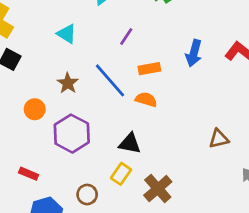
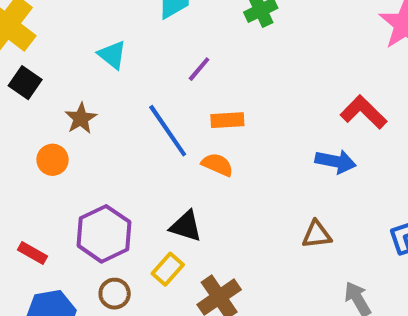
blue arrow: (194, 53) -> (336, 161), moved, turned -100
brown star: (68, 83) -> (81, 118), moved
purple hexagon: (72, 134) -> (104, 234), moved

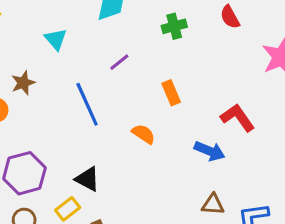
orange rectangle: (227, 120) -> (171, 93), moved, turned 60
orange semicircle: (217, 165) -> (144, 134), moved
brown triangle: (317, 235) -> (213, 204), moved

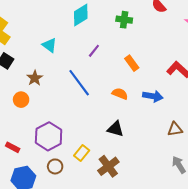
green cross: (174, 26) -> (124, 20), turned 35
blue arrow: (210, 151) -> (153, 96), moved
black triangle: (87, 179) -> (116, 129), moved

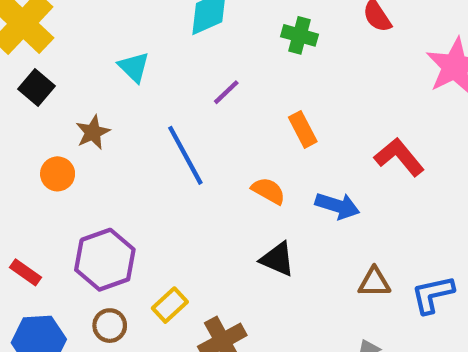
black triangle: (116, 129) -> (277, 259), moved

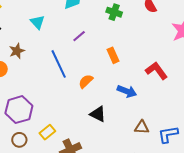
orange semicircle: (268, 191) -> (86, 81), moved, turned -77

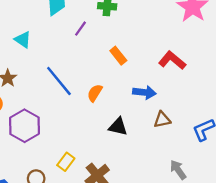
purple line: (79, 36) -> (81, 29), moved
purple hexagon: (19, 110) -> (25, 126), moved
brown triangle: (142, 127) -> (162, 120), moved

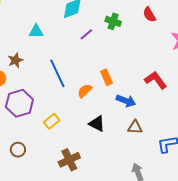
cyan triangle: (23, 40) -> (36, 31), turned -49
orange rectangle: (118, 56) -> (106, 77), moved
yellow rectangle: (66, 162) -> (52, 121), moved

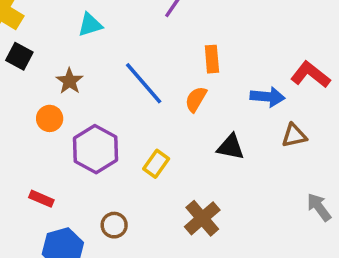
orange rectangle: (106, 77) -> (212, 59), moved, turned 35
red L-shape: (156, 80) -> (310, 75), moved

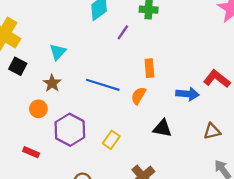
cyan triangle: (90, 25) -> (58, 52), moved, turned -30
blue line: (144, 83) -> (103, 85), turned -32
brown triangle: (294, 135) -> (212, 131), moved
red rectangle: (41, 199) -> (31, 152), moved

